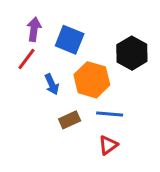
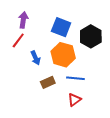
blue square: (70, 40) -> (61, 27), moved

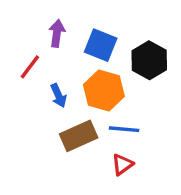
purple arrow: (23, 20) -> (57, 33), moved
brown rectangle: (48, 82) -> (79, 136), size x1.5

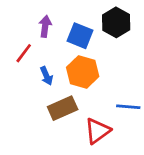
black hexagon: (149, 60) -> (116, 22), moved
blue line: (124, 129) -> (128, 107), moved
red triangle: (122, 164) -> (97, 131), size x1.5

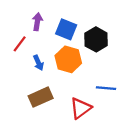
black hexagon: (116, 22) -> (96, 39), moved
brown rectangle: (63, 108) -> (41, 97), moved

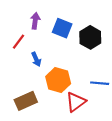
orange hexagon: (68, 59) -> (58, 80), moved
brown rectangle: (41, 97) -> (26, 101), moved

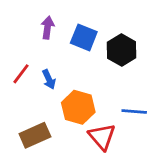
red line: (19, 42) -> (21, 74), moved
red triangle: (76, 102) -> (102, 137), turned -35

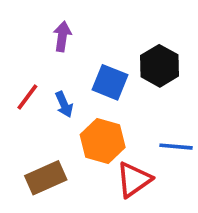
blue square: (84, 37) -> (110, 82), moved
red triangle: (102, 137) -> (134, 180), turned 36

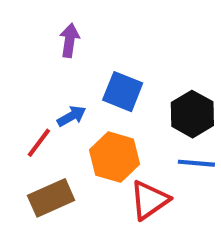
black hexagon: (159, 66) -> (192, 114), moved
red line: (27, 97) -> (39, 143), moved
blue arrow: (64, 104) -> (72, 116), turned -95

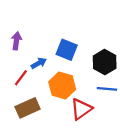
purple arrow: (70, 40) -> (16, 41), moved

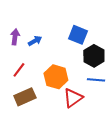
blue square: (67, 50) -> (78, 35), moved
blue arrow: (39, 63) -> (35, 41), moved

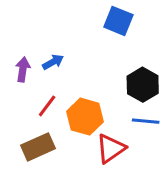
blue square: (78, 35) -> (118, 21), moved
purple arrow: (15, 37) -> (23, 70), moved
red line: (19, 70) -> (47, 106), moved

